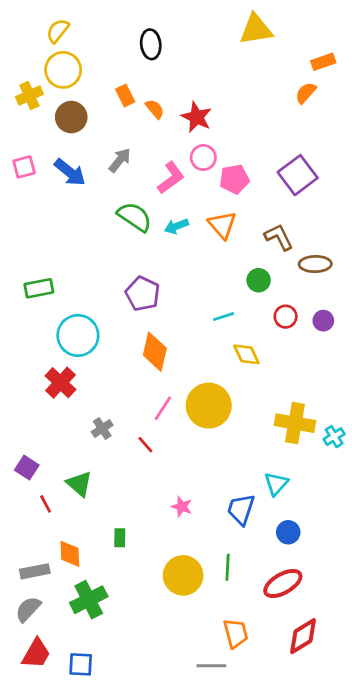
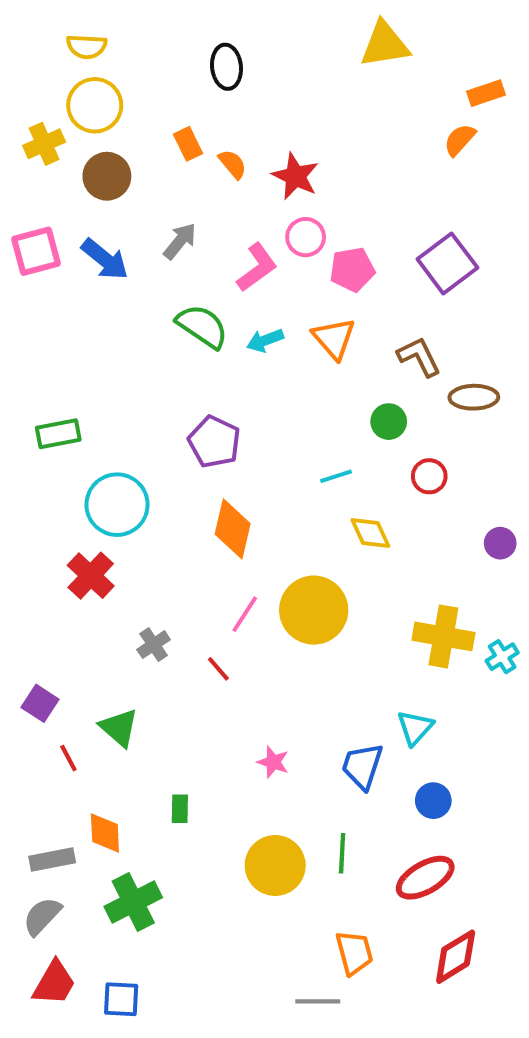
yellow semicircle: (58, 31) -> (87, 47), turned -125
pink square: (24, 167) -> (36, 251), size x1.4
purple circle: (323, 321) -> (500, 543), moved

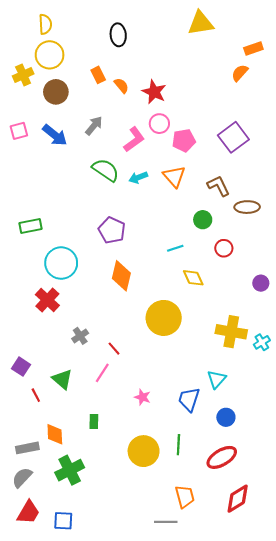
yellow semicircle: (87, 47) -> (45, 24), turned -96
pink square: (36, 251) -> (19, 131), size x0.7
pink line: (245, 614) -> (102, 373), moved

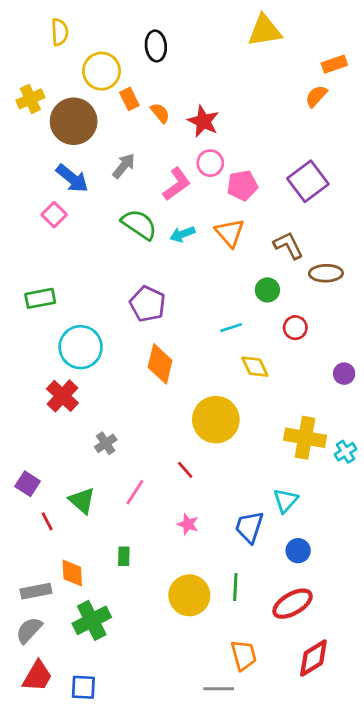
yellow circle: (50, 55) -> (101, 71), moved
brown circle: (56, 92) -> (74, 121), size x1.4
pink square: (19, 131) -> (54, 215), moved, turned -30
red line: (114, 349) -> (185, 470), moved

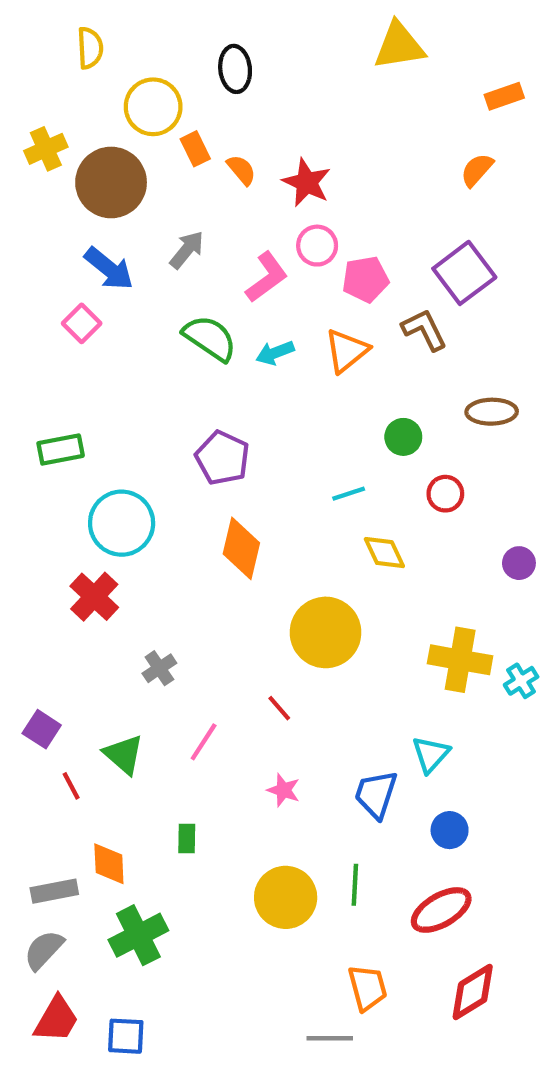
orange semicircle: (316, 96) -> (477, 170), moved
orange triangle: (230, 233) -> (347, 351), turned 32
brown L-shape: (288, 245) -> (424, 330), moved

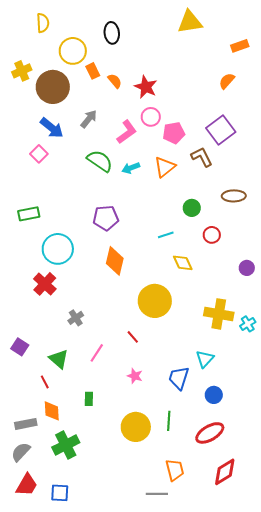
purple pentagon: (222, 458) -> (106, 218), turned -30
red line: (71, 786) -> (45, 382), moved

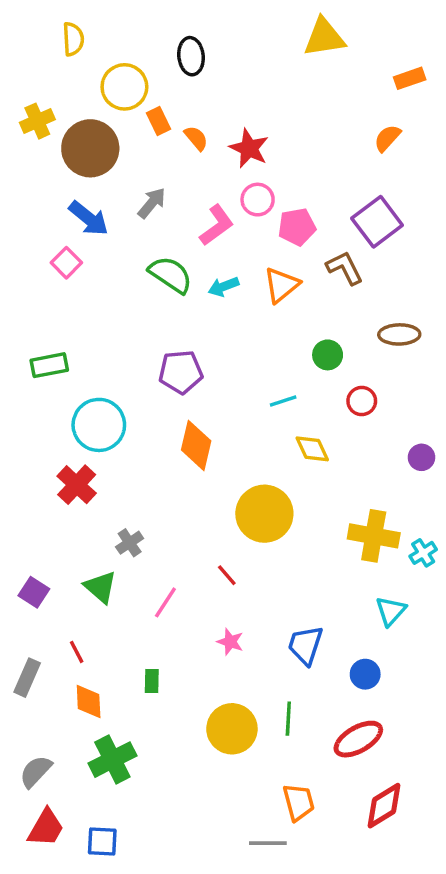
green triangle: (59, 359) -> (101, 587), moved
cyan triangle: (205, 359) -> (391, 611), moved
gray rectangle: (26, 424) -> (27, 678), moved, turned -55

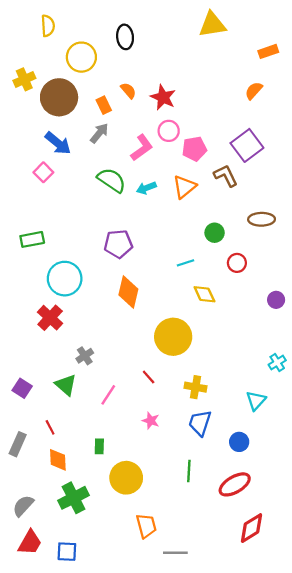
orange rectangle: (159, 121) -> (104, 105), moved
yellow cross: (374, 536) -> (196, 387), moved, size x0.7
yellow circle: (232, 729) -> (126, 478), moved
orange trapezoid: (299, 802) -> (146, 526), moved

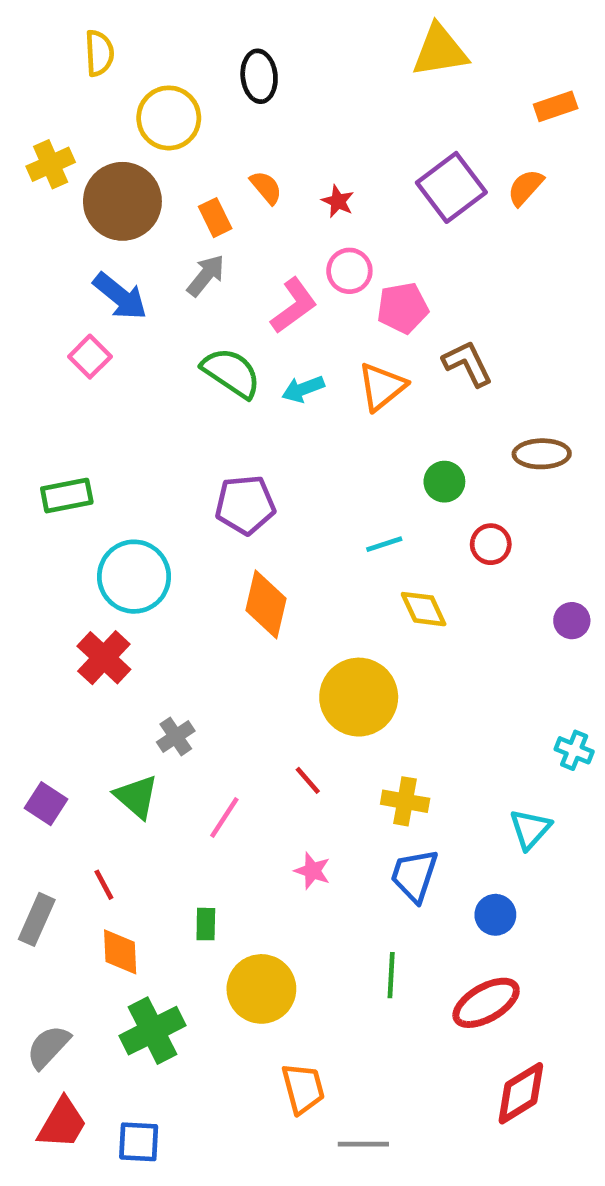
red star: (163, 97) -> (338, 201), size x0.6
purple square: (247, 145) -> (451, 187), moved
cyan cross: (277, 362) -> (574, 750), turned -36

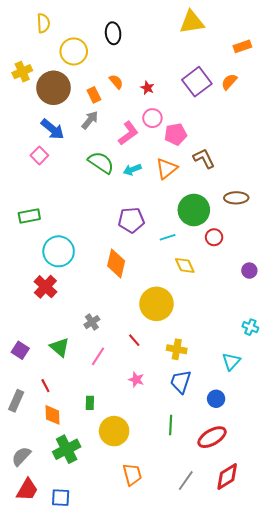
green circle: (444, 482) -> (194, 210), size x1.8
purple pentagon: (245, 505) -> (131, 220), moved
gray cross: (176, 736) -> (92, 322), moved
gray line: (363, 1144) -> (186, 481), moved, turned -55

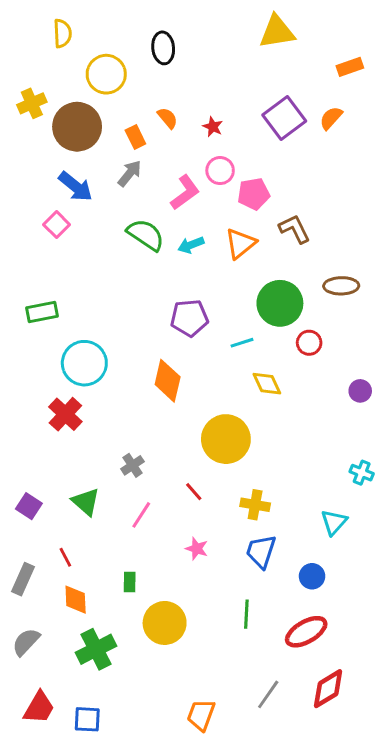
gray semicircle: (21, 456) -> (26, 642), moved
orange trapezoid: (132, 474) -> (201, 715), moved, turned -145

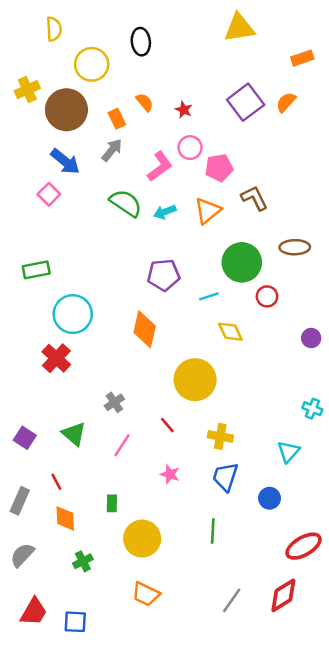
red ellipse: (306, 632) -> (304, 546), moved
green cross: (96, 649) -> (83, 561), size x0.6
orange trapezoid: (201, 715) -> (146, 594), moved, turned -84

